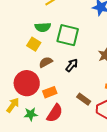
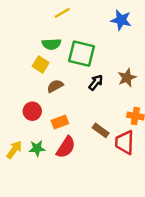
black arrow: (72, 65) -> (96, 82), moved
red circle: (27, 83) -> (32, 111), size x0.6
yellow arrow: (13, 105) -> (14, 150), moved

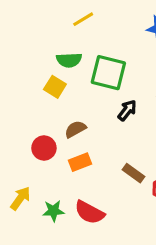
brown semicircle: (55, 86) -> (75, 129), moved
red semicircle: (66, 147) -> (90, 212), moved, turned 85
green star: (37, 148) -> (53, 211), moved

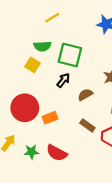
black arrow: (127, 110) -> (63, 80), moved
brown semicircle: (75, 129) -> (85, 95), moved
red circle: (44, 148) -> (25, 108), size x1.6

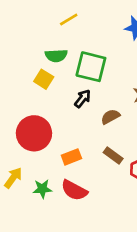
orange rectangle: (50, 118) -> (71, 157), moved

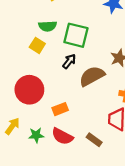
brown semicircle: (110, 117) -> (92, 76), size x1.6
brown rectangle: (113, 156) -> (94, 140), moved

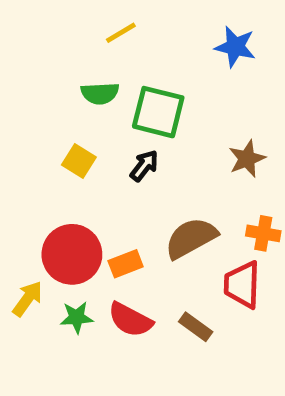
yellow square: (37, 45) -> (79, 161), moved
brown semicircle: (92, 76) -> (191, 238), moved
red circle: (29, 90) -> (72, 254), moved

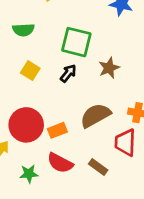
green semicircle: (100, 93) -> (23, 30), moved
brown star: (247, 159) -> (109, 68), moved
green star: (77, 317) -> (29, 174), moved

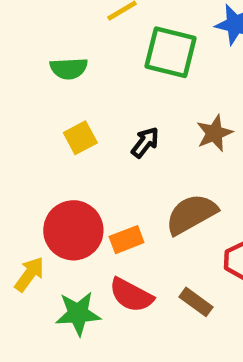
green square: (76, 42) -> (171, 52), moved
yellow square: (30, 71) -> (80, 138), turned 30
green star: (29, 174) -> (78, 314), size x1.4

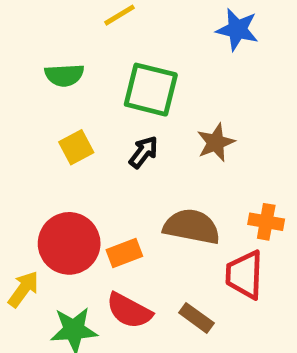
green square: (171, 52) -> (151, 90), moved
brown semicircle: (191, 214) -> (192, 227), turned 40

